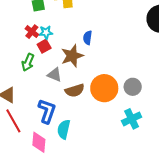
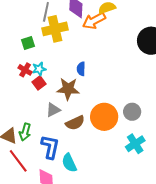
brown star: (72, 56) -> (68, 89), turned 30
green arrow: (28, 62) -> (25, 132), moved
gray triangle: (55, 75) -> (53, 110), turned -42
cyan semicircle: (64, 129) -> (69, 163), turned -30

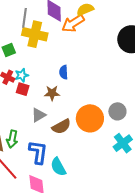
yellow cross: (55, 29) -> (35, 34), turned 30
red square: (39, 83) -> (23, 89), turned -32
brown star: (68, 89) -> (52, 93), size x0.7

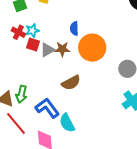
gray triangle: (39, 115) -> (47, 50), moved
orange circle: (90, 118) -> (92, 48), moved
blue L-shape: (38, 152) -> (47, 108), turned -45

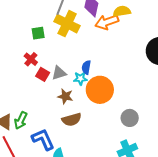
cyan star: (32, 31) -> (80, 78), moved
brown star: (62, 49) -> (65, 96), moved
gray triangle: (47, 50) -> (59, 73), moved

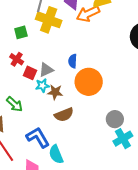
cyan star: (80, 78) -> (42, 86), moved
gray circle: (130, 118) -> (115, 119), moved
green arrow: (21, 120) -> (14, 104), moved, turned -66

